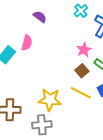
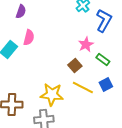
purple semicircle: (40, 17) -> (21, 12), moved, turned 72
brown square: (82, 71) -> (75, 66), moved

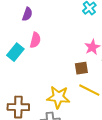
brown square: (75, 66) -> (81, 68), turned 32

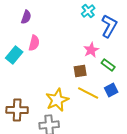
yellow star: (58, 97) -> (57, 100), turned -30

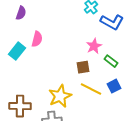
purple semicircle: (26, 17) -> (21, 13), moved
blue L-shape: (109, 26) -> (112, 22), turned 90

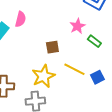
brown square: (83, 67) -> (52, 47), moved
blue square: (114, 86) -> (97, 77), moved

